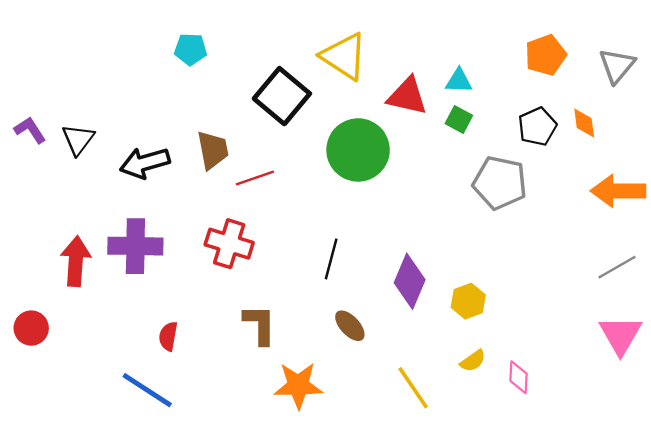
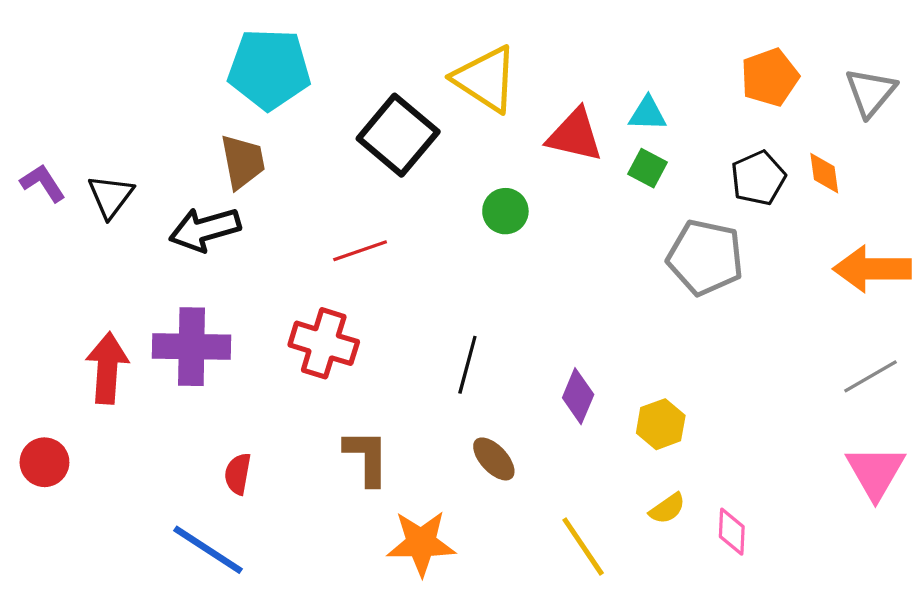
cyan pentagon: (191, 49) -> (269, 69), size x1.8
brown trapezoid: (213, 150) -> (243, 162), moved
green circle: (358, 150) -> (505, 211), size x0.5
purple diamond: (410, 281) -> (578, 396), size x0.7

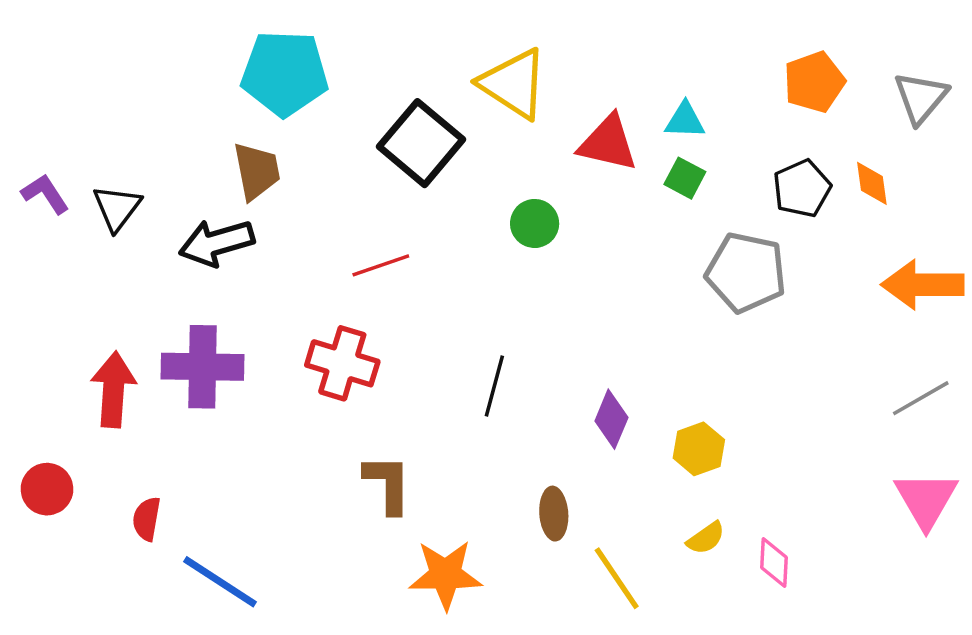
brown ellipse: (494, 459) -> (554, 514), moved, turned 39
red semicircle: (238, 474) -> (147, 519), moved

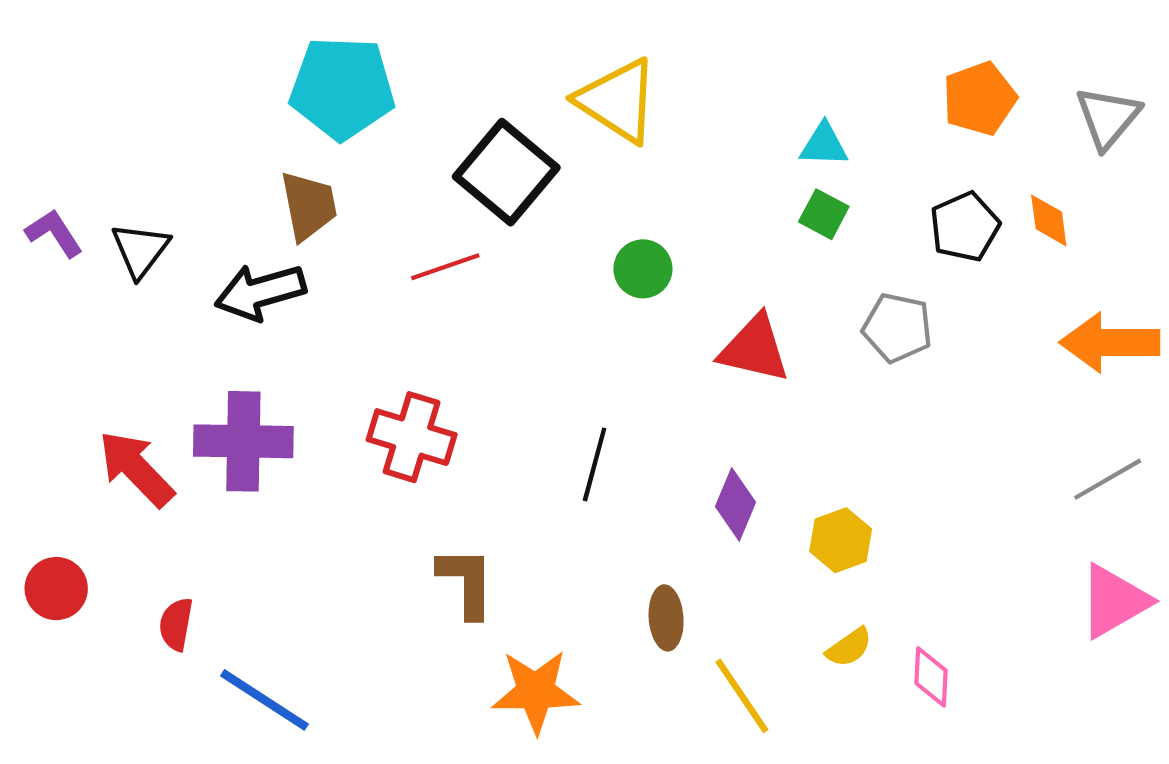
red triangle: (608, 143) -> (754, 349), moved
red line: (381, 265) -> (445, 267), moved
gray pentagon: (746, 272) -> (897, 328), size x0.7
red arrow: (113, 390) -> (136, 469), turned -48
pink triangle: (926, 500) -> (1114, 601), turned 30

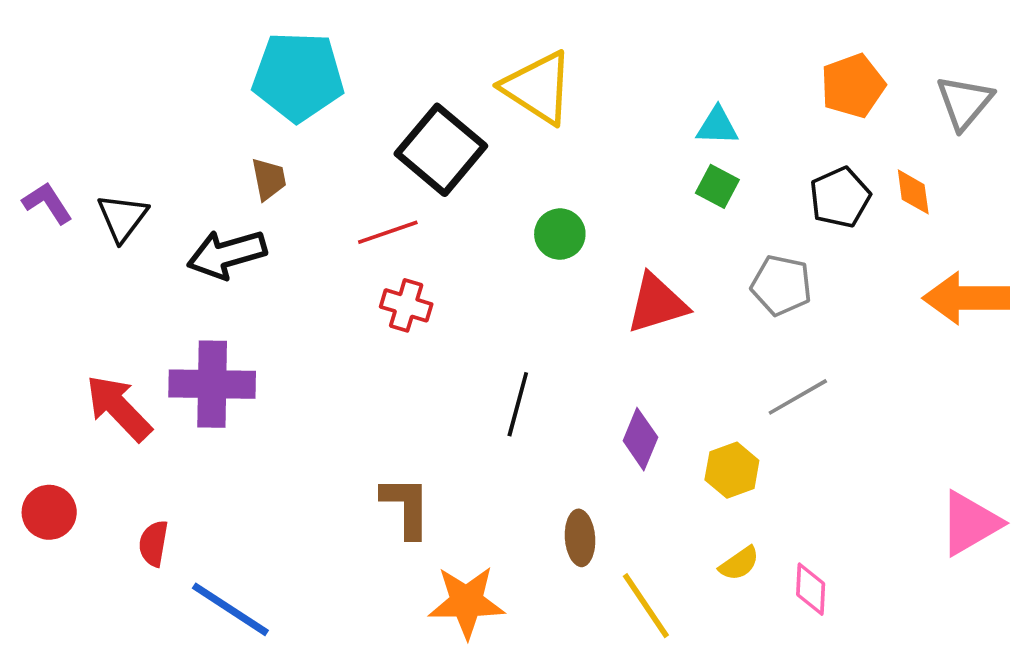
brown trapezoid: (309, 206) -> (269, 179), size x0.7
red triangle: (754, 349) -> (657, 304), turned -30
red cross: (412, 437) -> (406, 305), moved, size x0.7
gray line: (1108, 479) -> (798, 397), moved

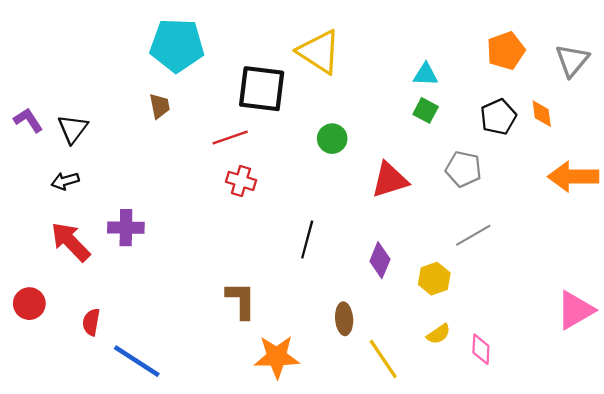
black square: (441, 150) -> (262, 89), turned -33
black arrow: (227, 254) -> (65, 181), moved, size x0.6
purple cross: (212, 384) -> (126, 228), size x0.7

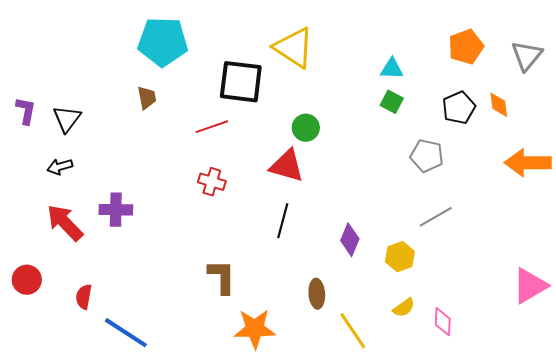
purple L-shape: (28, 120) -> (26, 111), turned 44
red triangle: (390, 180) -> (287, 166), moved, turned 33
red cross: (241, 181) -> (212, 182), moved

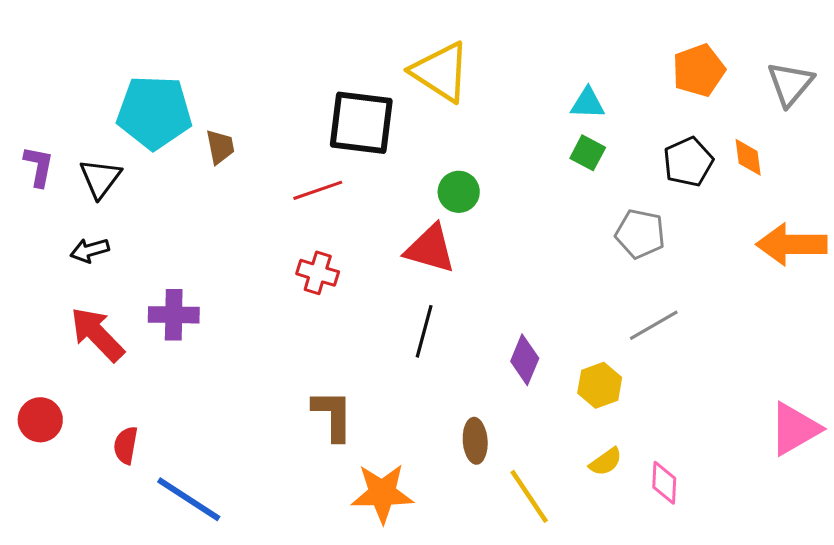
cyan pentagon: (163, 42) -> (154, 112), moved

